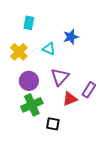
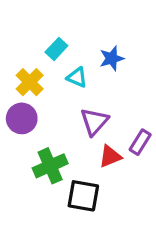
cyan rectangle: (29, 23) -> (56, 49), moved, turned 32
purple circle: (29, 81) -> (22, 118), moved
black square: (53, 124) -> (83, 196), size x1.5

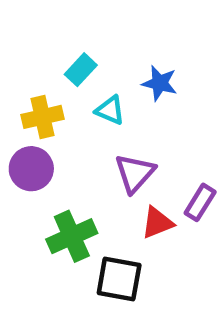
blue star: (112, 58) -> (160, 83), turned 30
yellow cross: (30, 82) -> (43, 117), turned 32

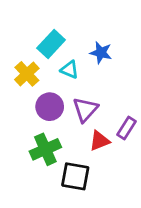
cyan rectangle: (81, 70) -> (51, 44), size x1.4
yellow cross: (43, 117) -> (27, 74), turned -30
purple circle: (31, 169) -> (50, 107), moved

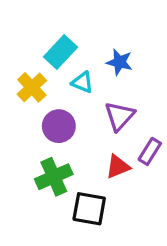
purple triangle: (85, 109) -> (119, 116), moved

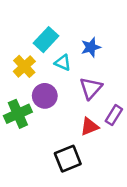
blue star: (119, 62) -> (91, 47), turned -30
green cross: (54, 177) -> (18, 114), moved
black square: (89, 209) -> (68, 159), turned -32

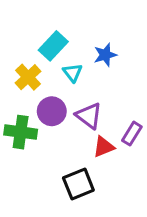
cyan triangle: (63, 63) -> (73, 73), turned 30
purple triangle: (91, 88) -> (89, 116), moved, turned -35
green cross: (18, 114) -> (21, 132), turned 32

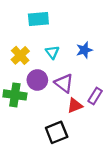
cyan rectangle: (53, 46) -> (38, 19), moved, turned 42
blue star: (105, 55) -> (84, 50), moved

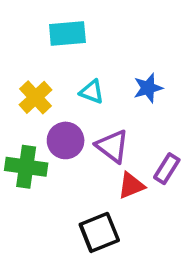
cyan triangle: (52, 52) -> (92, 92), turned -32

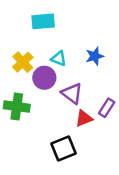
purple circle: (66, 140) -> (44, 78), moved

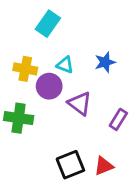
cyan rectangle: (43, 21) -> (48, 24), turned -50
yellow cross: (23, 62) -> (25, 69), turned -36
red triangle: (84, 118) -> (104, 166), moved

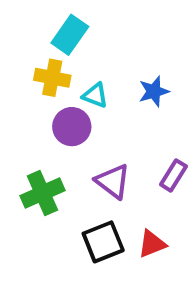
yellow cross: (25, 69) -> (52, 78), moved
purple triangle: (80, 103) -> (113, 181), moved
green cross: (19, 118) -> (42, 193), moved, turned -32

